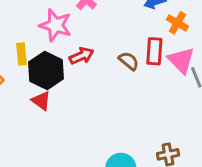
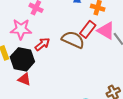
red rectangle: (154, 51) -> (88, 29), turned 48
brown semicircle: (129, 61) -> (73, 40), size x1.6

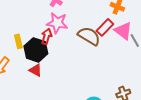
pink star: (21, 29) -> (57, 23), moved
red arrow: (42, 44) -> (47, 36), moved, turned -42

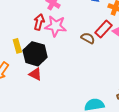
red arrow: (47, 36) -> (39, 22), moved
brown semicircle: (89, 36) -> (88, 38), size x0.6

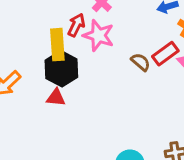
yellow rectangle: (17, 46) -> (57, 45), moved, size x1.5
red triangle: (35, 74) -> (56, 98), turned -32

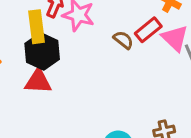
red triangle: (56, 98) -> (38, 81), size x1.4

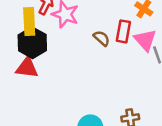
red rectangle: (148, 30) -> (123, 31), turned -45

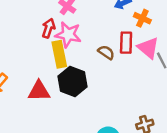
yellow rectangle: (29, 22) -> (59, 54), moved
black hexagon: (32, 43) -> (72, 82), moved

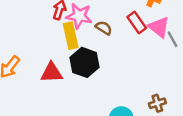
red rectangle: (126, 43) -> (137, 23), turned -35
brown semicircle: (106, 52) -> (104, 28), moved

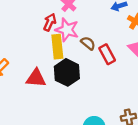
red rectangle: (137, 23) -> (107, 54), moved

